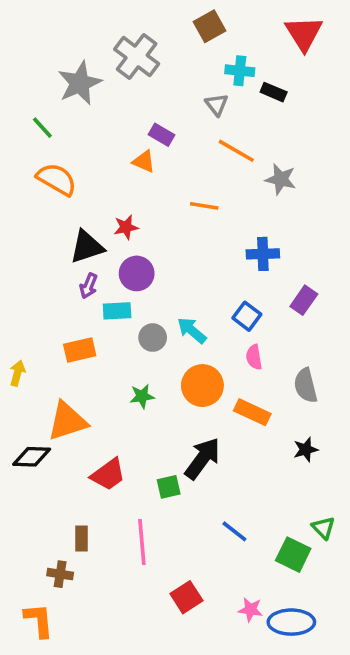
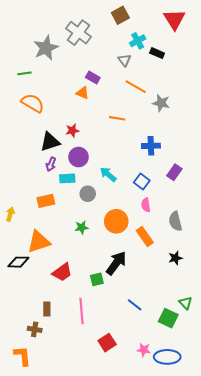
cyan cross: (240, 71) -> (138, 41), turned -35
green line: (42, 128) -> (24, 73), turned -56
cyan arrow: (192, 330) -> (108, 174), moved
orange rectangle: (252, 412) -> (145, 237), turned 30

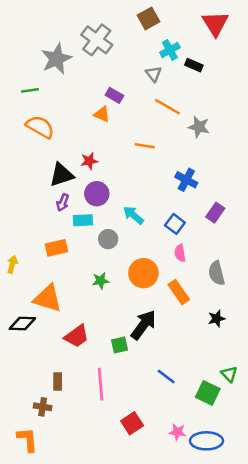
blue cross: (151, 146) -> (186, 180), turned 30
orange triangle: (39, 242) -> (48, 298), turned 35

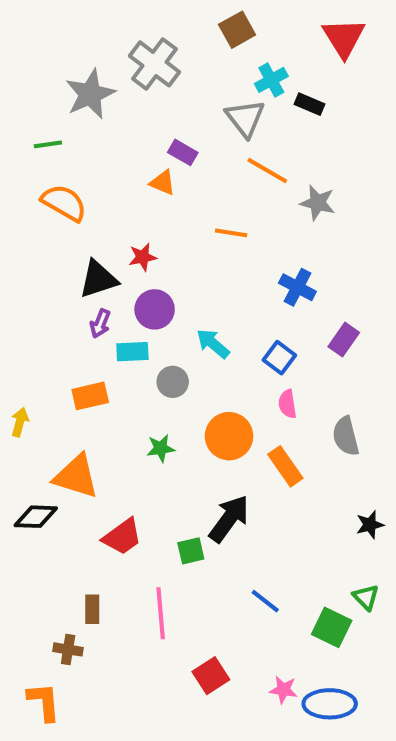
gray triangle: (154, 74) -> (245, 118), size x1.5
black star: (217, 319) -> (370, 525), moved

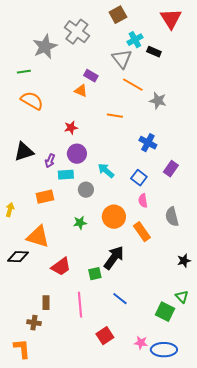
black triangle: (98, 279) -> (24, 152), moved
blue line: (265, 601) -> (120, 299), moved

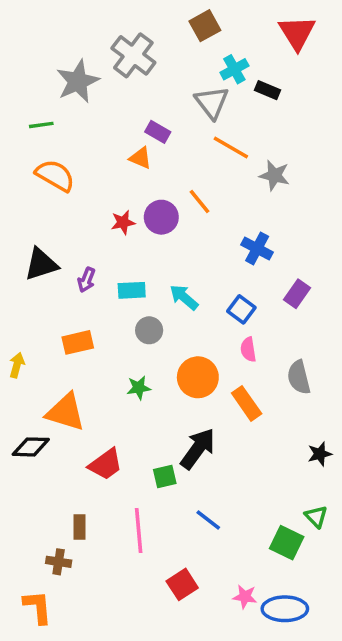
orange line: (115, 116) -> (200, 202), turned 42
purple circle: (77, 154) -> (161, 217), moved
cyan rectangle: (66, 175) -> (132, 290), moved

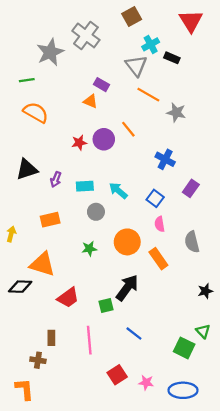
pink star: (245, 597) -> (146, 383), moved

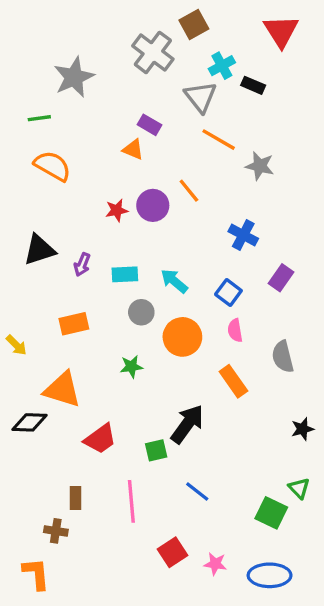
gray cross: (86, 35) -> (153, 52), moved
yellow arrow: (11, 234) -> (16, 345), turned 120
orange circle: (127, 242) -> (182, 337), moved

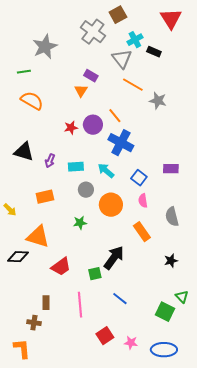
orange triangle: (133, 149) -> (81, 91), turned 40
blue cross: (243, 235) -> (121, 143), moved, size x1.4
black triangle: (39, 250) -> (24, 152), turned 35
purple rectangle: (281, 278) -> (171, 169), turned 56
black star: (302, 429) -> (171, 261), moved

